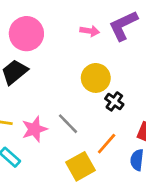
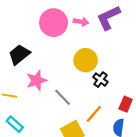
pink circle: (26, 34) -> (54, 23), moved
pink star: (34, 129) -> (37, 80), moved

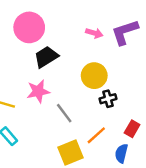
pink circle: (54, 23) -> (29, 27), moved
black trapezoid: (19, 55) -> (46, 57), moved
black cross: (100, 80) -> (108, 99), turned 32

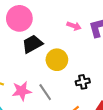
yellow circle: (94, 76) -> (57, 60), moved
pink star: (38, 91) -> (22, 91), moved

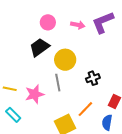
pink circle: (19, 18) -> (48, 22), moved, size x0.6
gray line: (45, 92) -> (58, 83), moved, turned 30

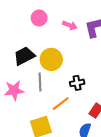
black trapezoid: (39, 47) -> (24, 56), moved
orange line: (85, 109) -> (61, 104), moved

